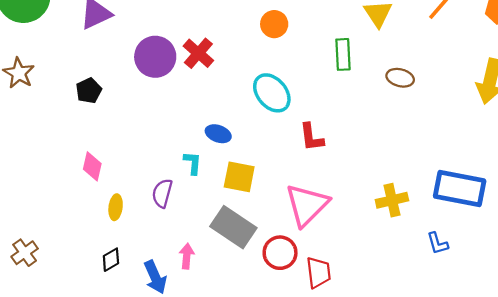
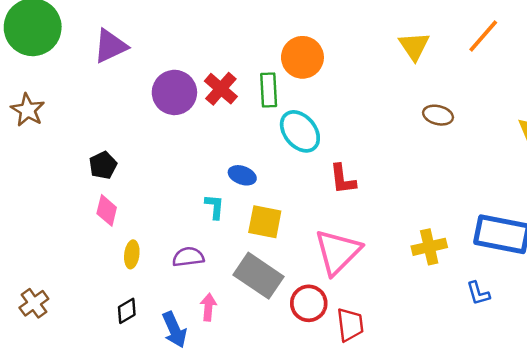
orange circle: (274, 24) -> (302, 57), size x1.4
green rectangle: (343, 54) -> (269, 90), moved
black pentagon: (89, 91) -> (103, 165), moved
purple semicircle: (162, 193) -> (188, 257), moved, turned 68

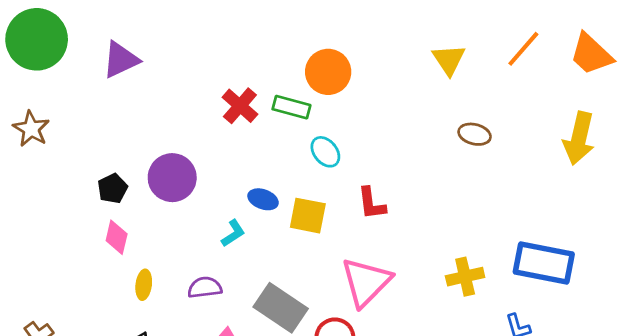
green rectangle: (269, 90) -> (291, 107), turned -72
purple circle: (174, 92) -> (172, 178), moved
cyan ellipse: (300, 131) -> (325, 152), size x0.7
cyan L-shape: (215, 207) -> (233, 233), turned 52
yellow square: (265, 222) -> (308, 216), moved

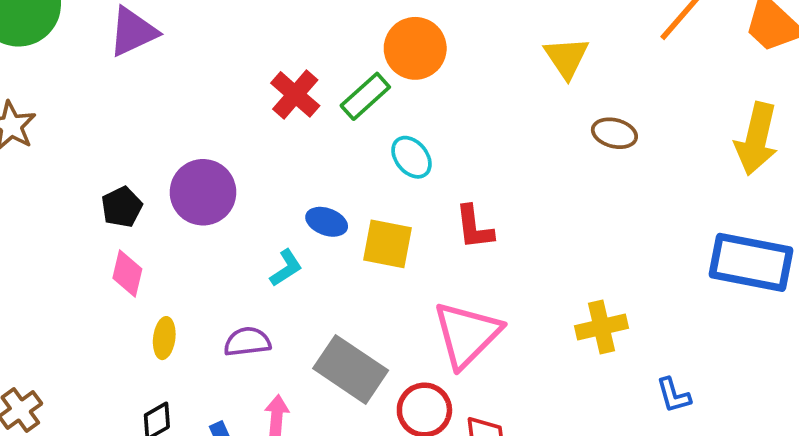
yellow triangle: (449, 60) -> (566, 58), moved
green rectangle: (291, 107) -> (365, 96), turned -57
blue rectangle: (544, 263) -> (751, 262), moved

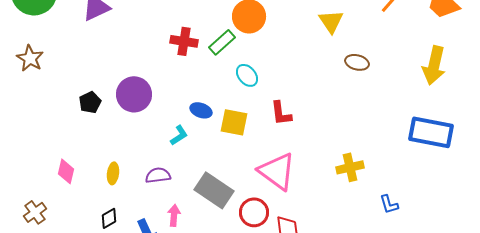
red cross: (295, 94) -> (184, 41), turned -32
pink diamond: (127, 273) -> (66, 171), moved
pink triangle: (467, 334) -> (277, 171), turned -39

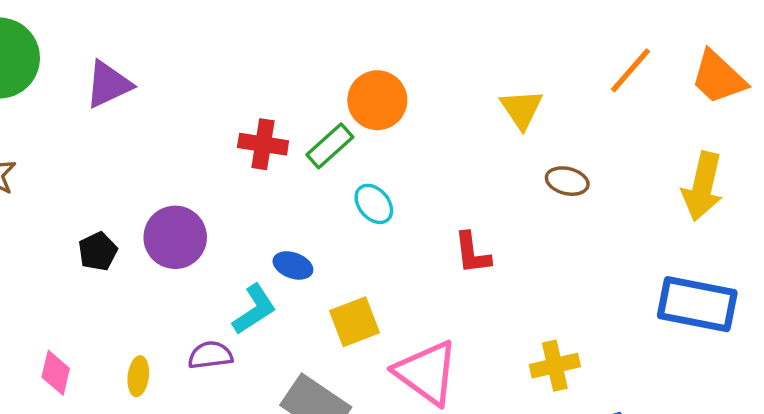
red L-shape: (281, 113) -> (472, 253), moved
yellow square: (234, 122) -> (354, 322), moved, turned -32
cyan L-shape: (179, 135) -> (254, 309), size x1.4
purple semicircle: (158, 175) -> (210, 355), moved

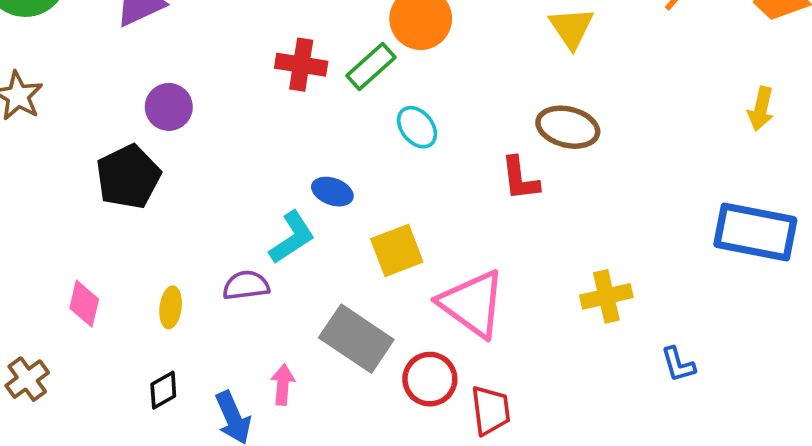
brown ellipse: (567, 181) -> (568, 127), moved, size x1.4
yellow arrow: (703, 186) -> (761, 109), size x0.6
purple circle: (175, 237) -> (169, 107), moved, size x0.7
black pentagon: (98, 251) -> (128, 177), size x1.6

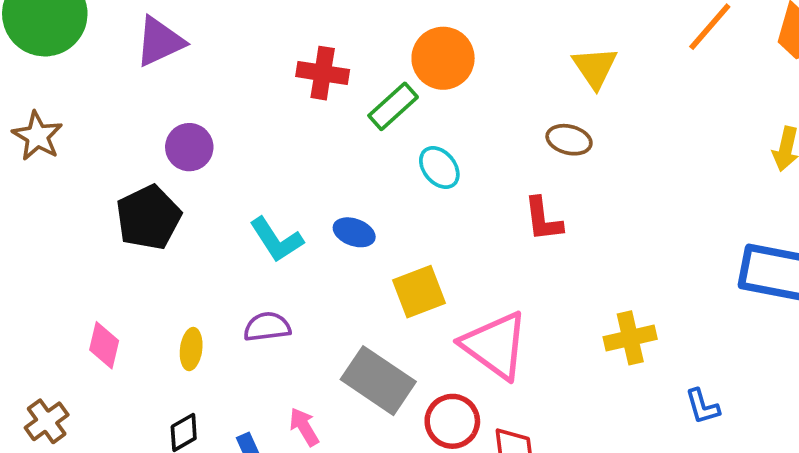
red cross: (301, 65) -> (323, 73), moved
brown ellipse: (568, 127) -> (569, 140), moved, size x0.7
cyan L-shape: (292, 238) -> (276, 240), moved, turned 90
pink arrow: (283, 385) -> (304, 427), turned -36

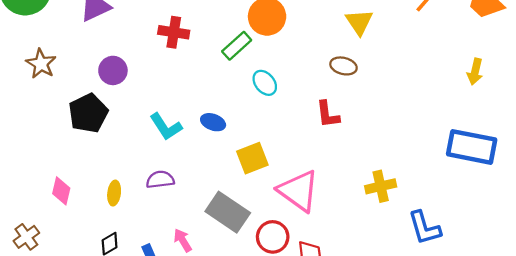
red cross: (323, 73) -> (174, 32), moved
brown star: (37, 136) -> (41, 64), moved
blue L-shape: (702, 406) -> (424, 228), size x1.6

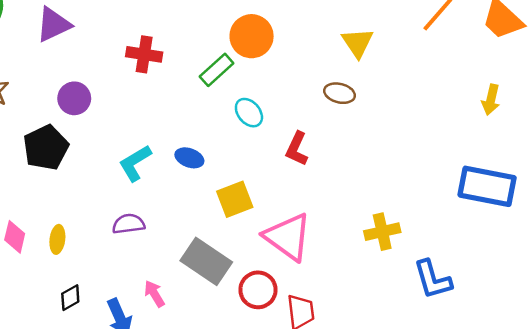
red L-shape: (328, 114) -> (297, 149), moved, turned 32
cyan L-shape: (166, 127) -> (135, 163), turned 92
yellow ellipse: (114, 193) -> (57, 239), moved

